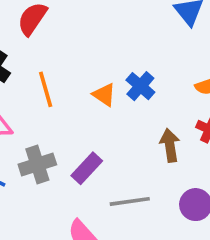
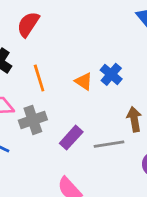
gray cross: (37, 165) -> (33, 120), moved
gray line: (130, 201) -> (109, 144), moved

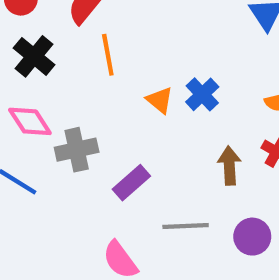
orange line: (39, 78) -> (108, 55), moved
gray line: (109, 144) -> (186, 226), moved

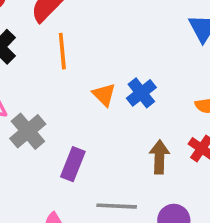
gray cross: (77, 150) -> (28, 131), turned -33
purple rectangle: (131, 183) -> (73, 164), turned -32

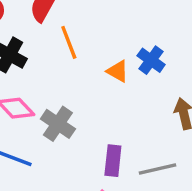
purple rectangle: (73, 164) -> (113, 161), moved

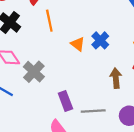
purple rectangle: (113, 161) -> (65, 101), turned -36

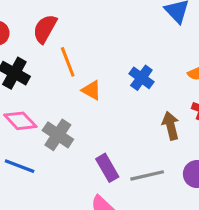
orange triangle: (78, 44) -> (91, 90), moved

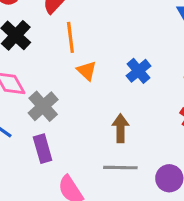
brown arrow: (171, 126) -> (120, 128), moved
purple rectangle: (107, 168) -> (43, 149), moved

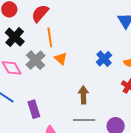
blue cross: (139, 71) -> (104, 59), moved
gray cross: (43, 106) -> (36, 60), moved

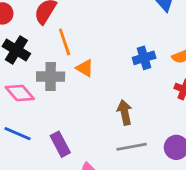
blue cross: (104, 59) -> (144, 58), turned 35
gray cross: (36, 60) -> (51, 77), turned -36

